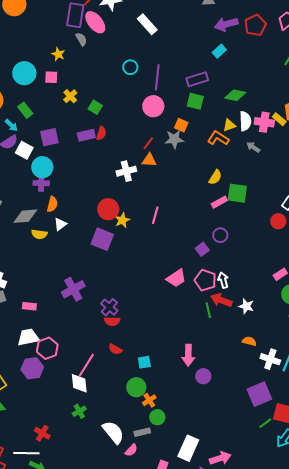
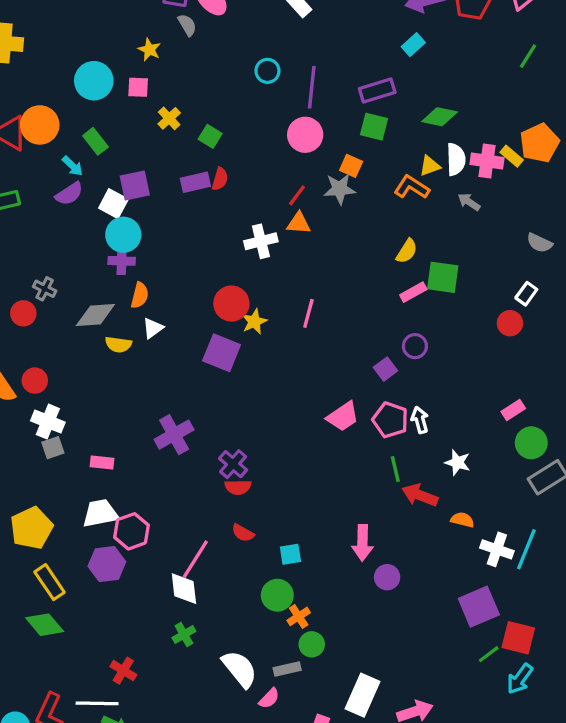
white square: (24, 150) -> (113, 204), moved
red arrow: (221, 300) -> (420, 495), moved

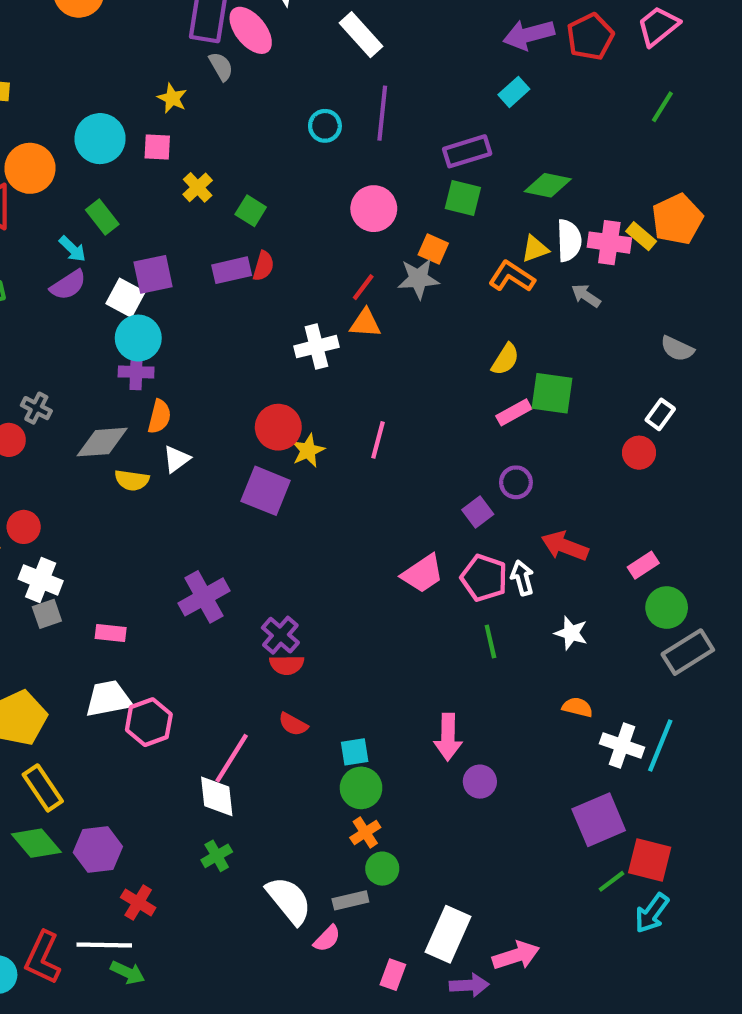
purple line: (312, 87) -> (382, 113), moved
orange circle: (40, 125) -> (30, 168), moved
red arrow: (420, 495) -> (565, 546), moved
purple hexagon: (107, 564) -> (98, 849), moved
green circle: (277, 595) -> (361, 788), moved

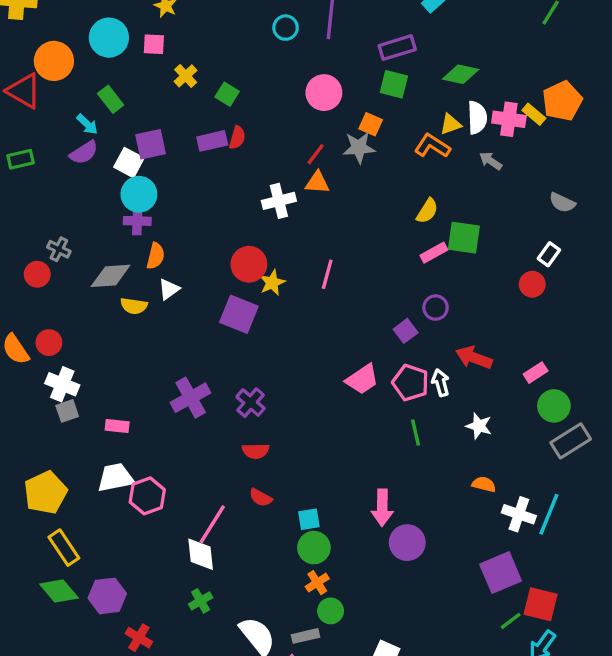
purple cross: (280, 635) -> (251, 403), moved
purple circle: (480, 782) -> (407, 543), size x1.4

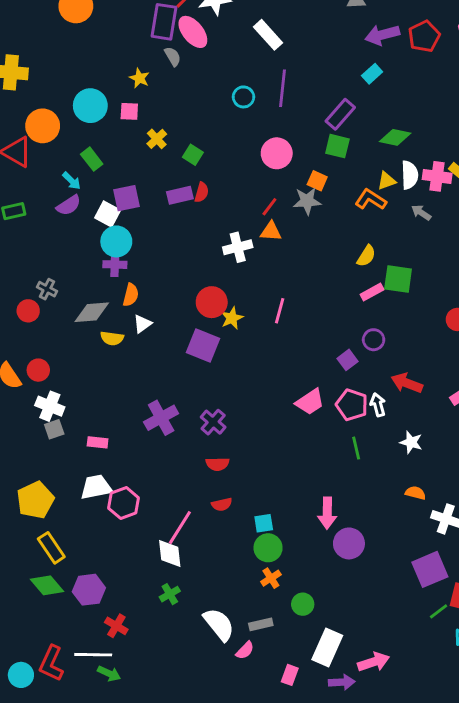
purple rectangle: (397, 48) -> (340, 114), turned -32
red semicircle: (261, 498) -> (222, 504), turned -42
green circle: (331, 611) -> (303, 604), moved

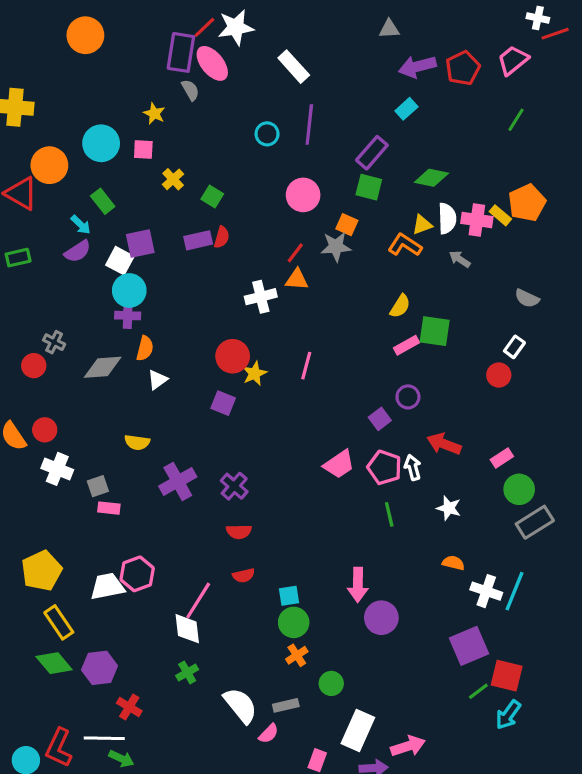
yellow semicircle: (112, 338) -> (137, 442), moved
purple square: (203, 345) -> (223, 403), size x0.7
gray square: (54, 429) -> (98, 486), moved
white trapezoid: (96, 487) -> (107, 586), moved

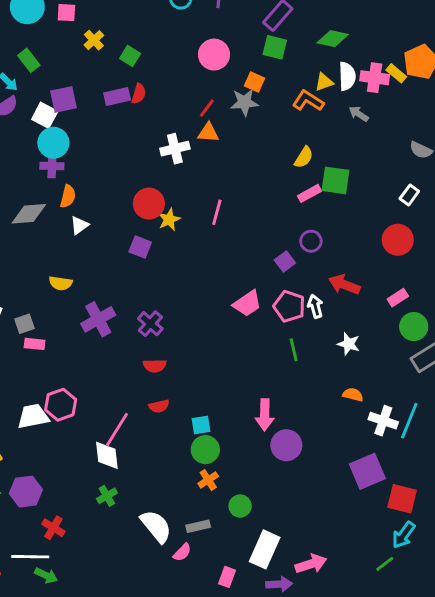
red circle: (499, 375) -> (398, 240), moved, size x1.4
green line: (478, 691) -> (385, 564), moved

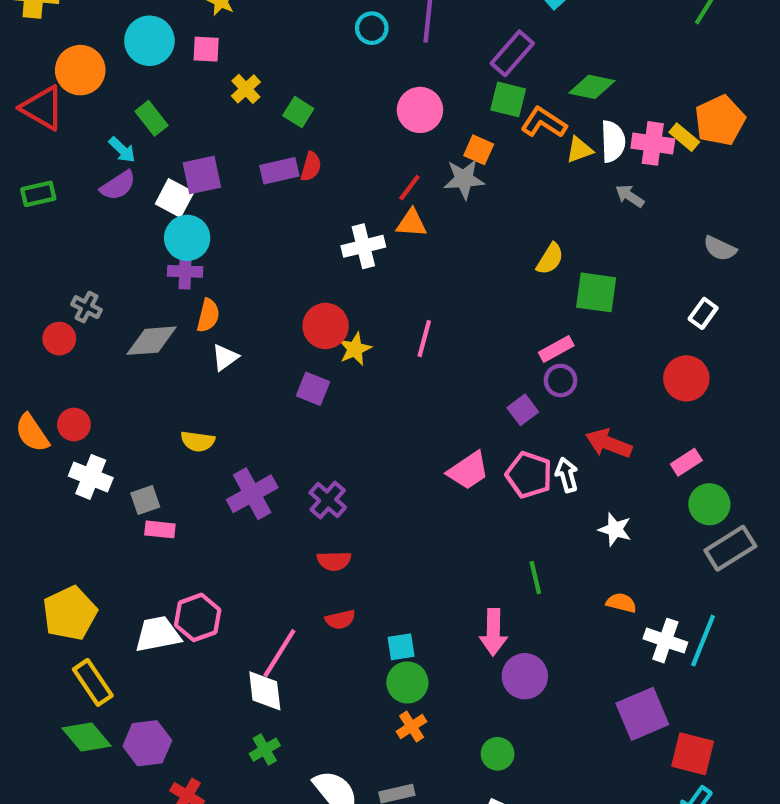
orange L-shape: (308, 101) -> (544, 123), moved
pink rectangle: (310, 193) -> (556, 349), moved
green line: (294, 350) -> (535, 578), moved
green circle: (240, 506) -> (498, 754), moved

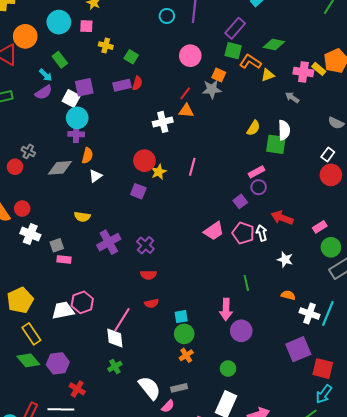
yellow cross: (246, 89) -> (106, 46), turned -32
white semicircle: (613, 141) -> (284, 130), moved
red circle: (686, 378) -> (331, 175), moved

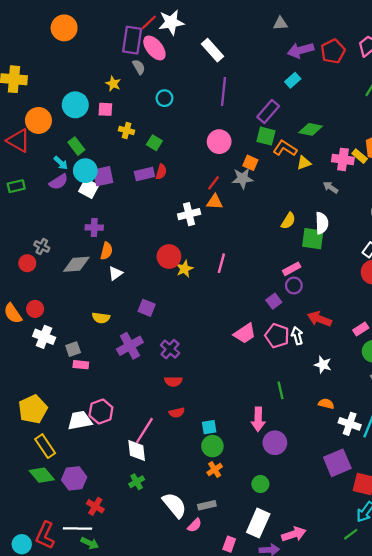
cyan circle: (167, 16) -> (164, 98), moved
cyan circle: (77, 118) -> (85, 171), moved
purple square: (138, 191) -> (147, 308), moved

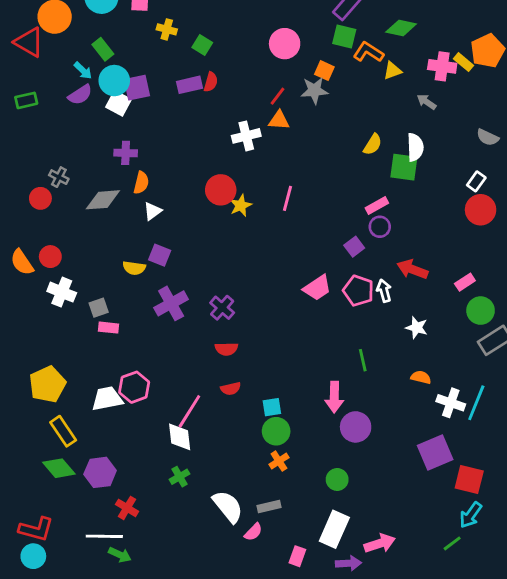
purple square: (147, 308) -> (160, 255), moved
red L-shape: (45, 535) -> (36, 529), moved, turned -100

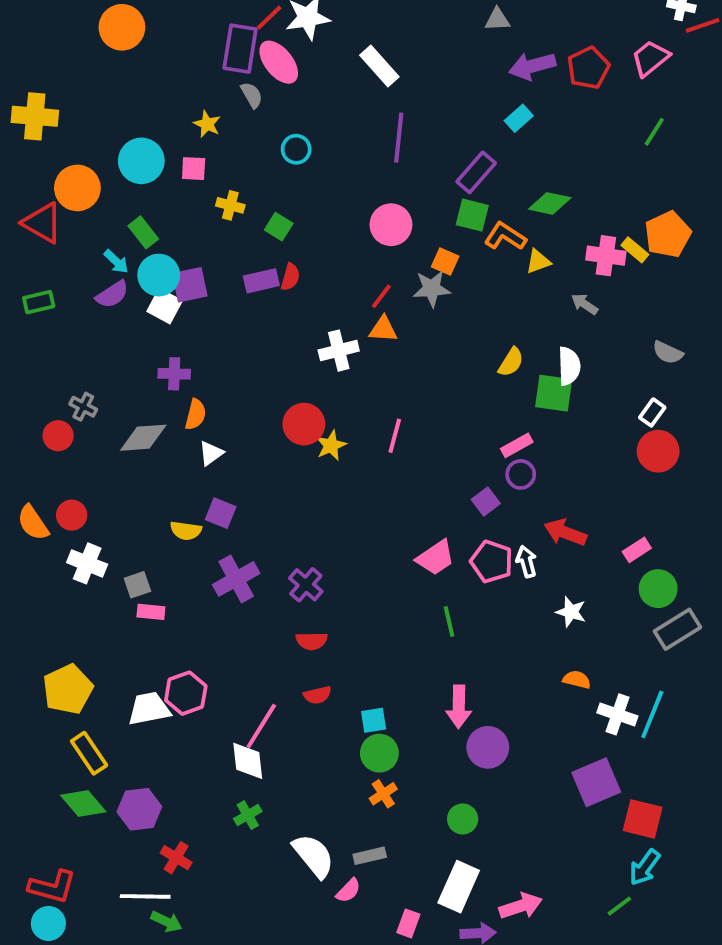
green line: (363, 360) -> (449, 622), moved

